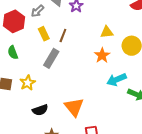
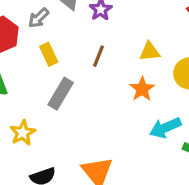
brown line: (63, 36) -> (99, 56), moved

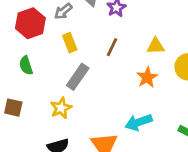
cyan arrow: (165, 128) -> (139, 122), moved
yellow star: (23, 133) -> (61, 108), moved

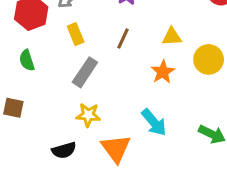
yellow star: (61, 108) -> (88, 115), moved, turned 30
cyan arrow: (139, 122) -> (154, 122), turned -110

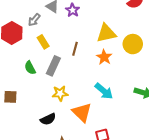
yellow triangle: (172, 37) -> (106, 33), size x1.5
brown line: (123, 38) -> (75, 49), moved
green semicircle: (27, 60) -> (30, 68), moved

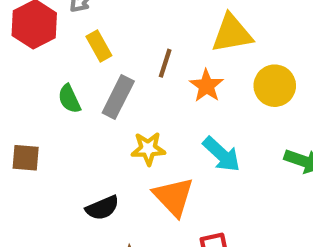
yellow circle: (133, 44) -> (275, 86), moved
orange star: (104, 57) -> (206, 86), moved
yellow star: (60, 93) -> (148, 149), moved

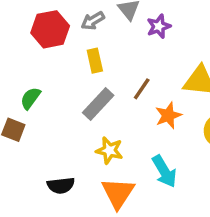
green semicircle: (69, 99) -> (30, 98), moved, turned 45

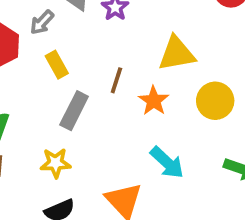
yellow star: (109, 150) -> (56, 163), moved

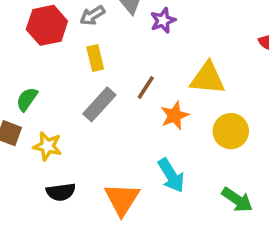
yellow star: (56, 163) -> (47, 146), moved

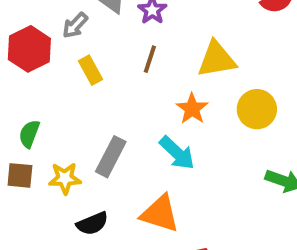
brown line: (146, 87) -> (150, 59), moved
gray rectangle: (99, 104) -> (111, 157), moved
cyan arrow: (171, 175) -> (177, 153), moved
orange triangle: (122, 199) -> (160, 214), turned -30

